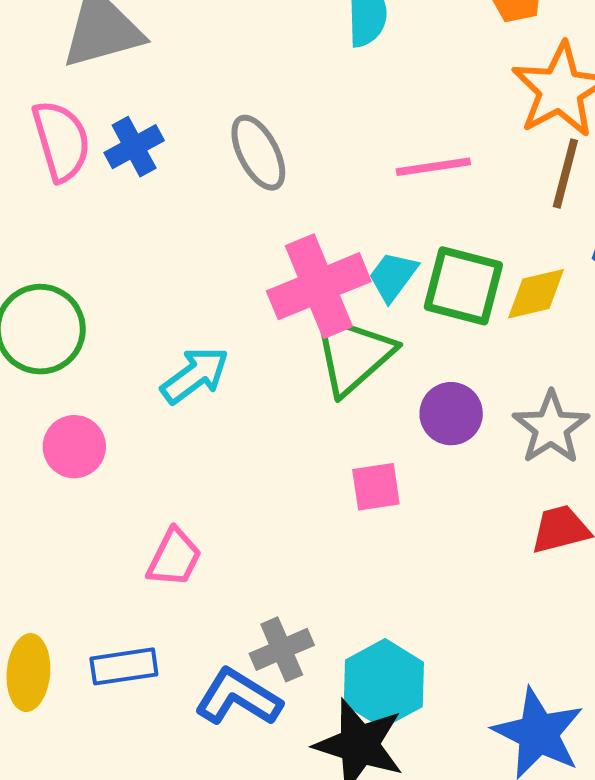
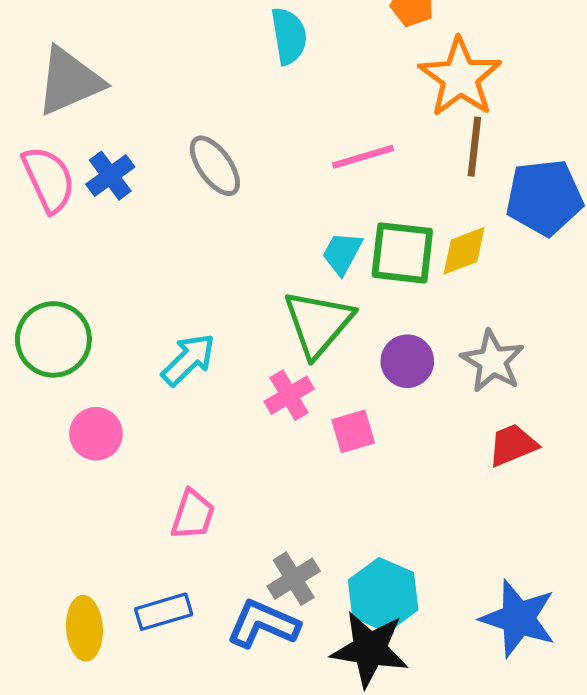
pink cross: (319, 286) -> (289, 395), moved, size x0.6

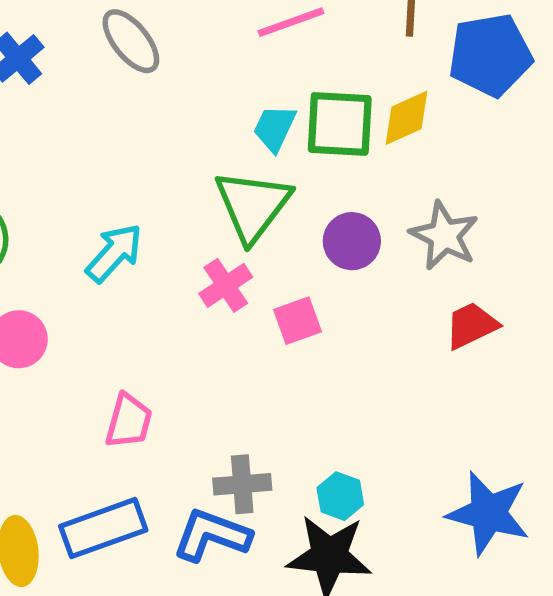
gray cross: (294, 579) -> (242, 484), turned 30
cyan hexagon: (383, 595) -> (340, 496), size x0.6
blue rectangle: (164, 612) -> (103, 528), size x1.4

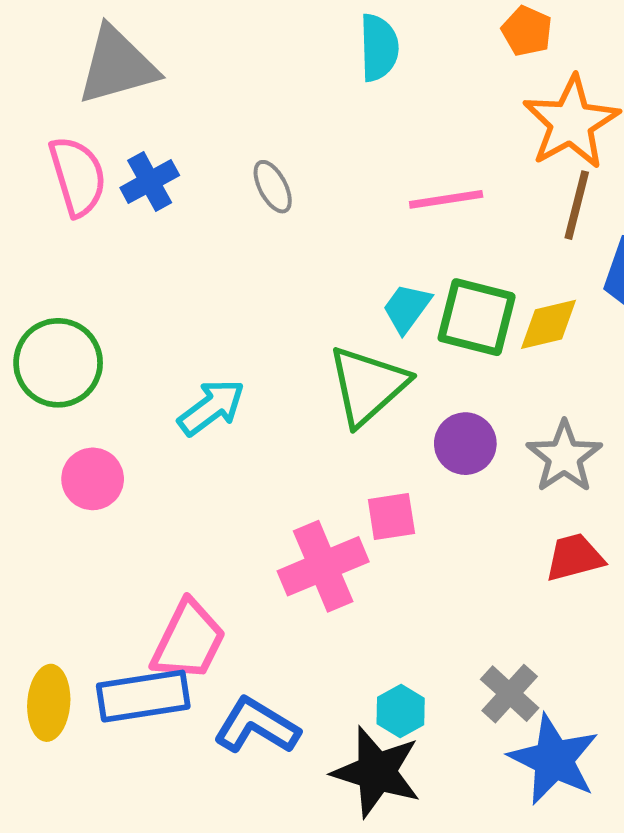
gray ellipse: (131, 41) -> (273, 187), size x0.7
pink cross: (226, 285) -> (323, 566), moved, size x1.5
pink trapezoid: (129, 421) -> (188, 641), moved, size x1.4
gray cross: (242, 484) -> (510, 694), moved, turned 36

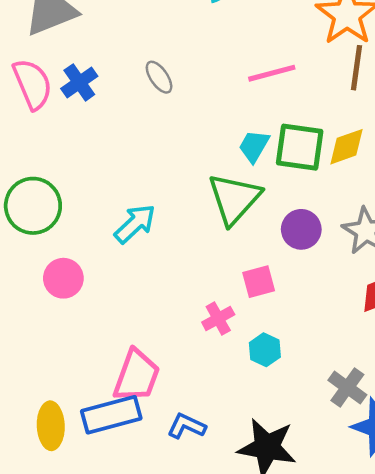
pink cross: (323, 566) -> (218, 318), size x0.6
cyan hexagon: (401, 711) -> (265, 350), moved
blue L-shape: (257, 726) -> (186, 426), size x0.7

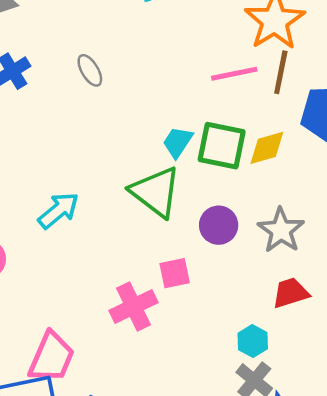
pink line: (272, 73) -> (234, 74), moved
green triangle: (234, 199) -> (156, 192), turned -38
pink cross: (218, 318) -> (133, 306), size x1.5
cyan hexagon: (265, 350) -> (253, 341), moved

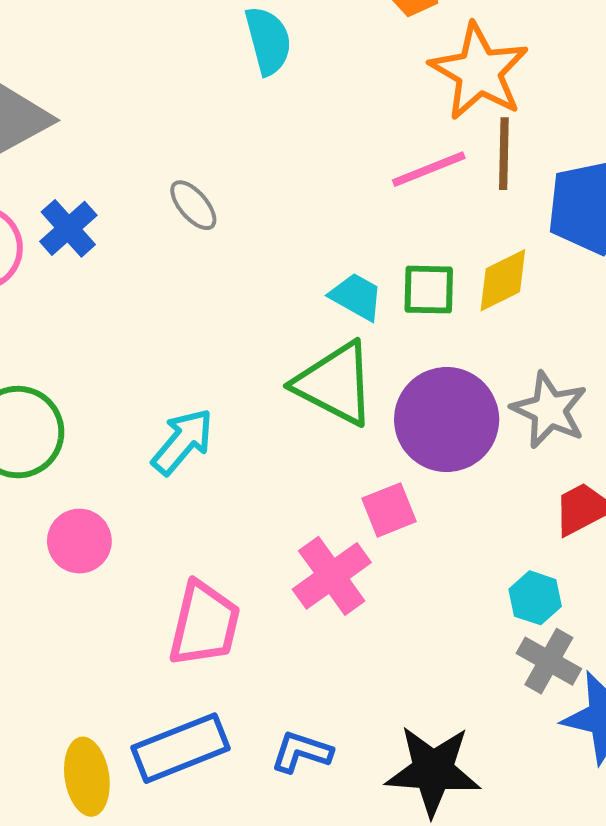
cyan trapezoid: (178, 142) -> (356, 297), turned 96
green square: (222, 146) -> (429, 290), size x0.7
purple circle: (219, 225) -> (447, 420), size x1.6
pink trapezoid: (52, 357) -> (204, 624), moved

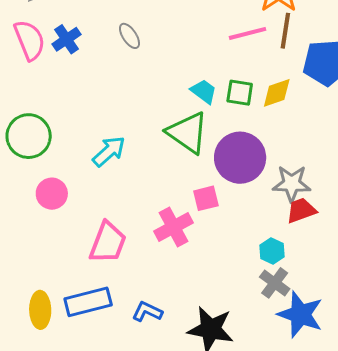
gray star: (549, 410) -> (292, 184), moved, turned -30

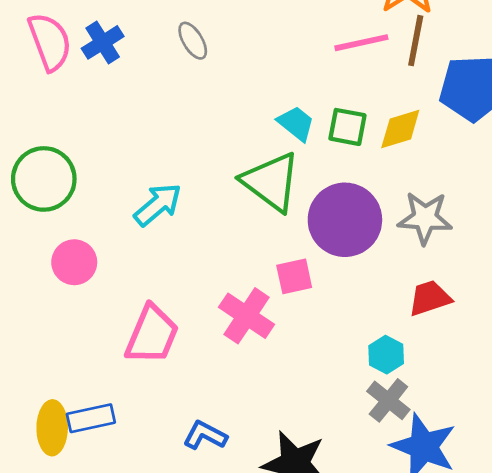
gray star: (292, 184) -> (425, 218), moved
pink cross: (173, 227) -> (247, 316), turned -30
blue rectangle: (88, 302) -> (91, 418), moved, size x0.7

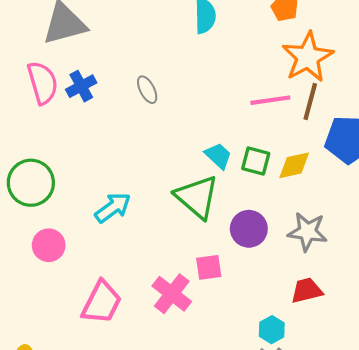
purple circle: (345, 220) -> (249, 229), size x0.7

